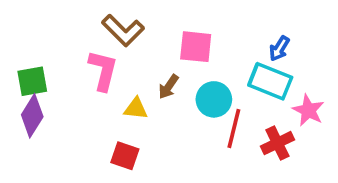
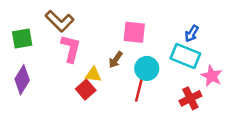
brown L-shape: (123, 30) -> (60, 21), moved
green square: (32, 81) -> (22, 39), moved
red line: (234, 128) -> (139, 88), moved
red square: (125, 156) -> (86, 90), moved, turned 30

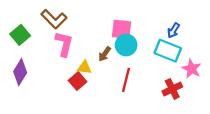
green square: (22, 39) -> (20, 35), turned -30
cyan circle: (147, 68) -> (126, 45), moved

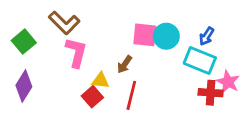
cyan circle: (126, 45) -> (166, 36), moved
red line: (126, 80) -> (131, 95), moved
red cross: (172, 89) -> (211, 93), moved, turned 30

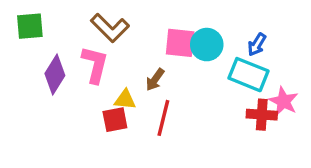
brown L-shape: (64, 23) -> (110, 28), moved
green square: (24, 42) -> (30, 26), moved, turned 35
purple diamond: (24, 86) -> (55, 75), moved
red square: (92, 97) -> (115, 120), turned 30

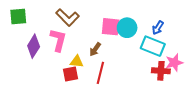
pink star: (284, 101) -> (174, 63), turned 30

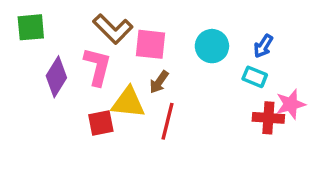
pink square: (111, 27) -> (150, 44), moved
cyan rectangle: (153, 46) -> (255, 77), size x0.6
yellow triangle: (77, 62) -> (128, 102), size x1.5
red square: (71, 74) -> (101, 123), moved

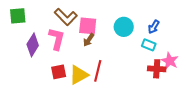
brown arrow: (159, 82) -> (89, 40), moved
yellow triangle: (128, 102) -> (79, 75), moved, turned -35
pink star: (291, 104) -> (170, 61), turned -30

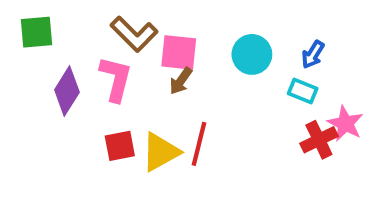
red cross: (157, 69) -> (319, 140), turned -30

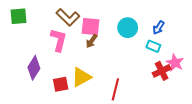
purple diamond: (67, 91) -> (34, 68), moved
red line: (199, 144) -> (115, 89), moved
red square: (120, 146) -> (61, 84), moved

